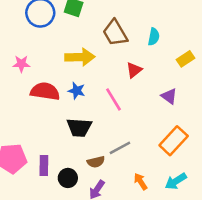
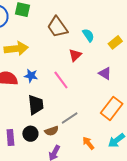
cyan semicircle: (154, 37) -> (88, 35), moved, turned -40
yellow arrow: (80, 57) -> (16, 49), moved
black trapezoid: (79, 127) -> (36, 105), turned -95
black circle: (68, 178) -> (30, 134), moved

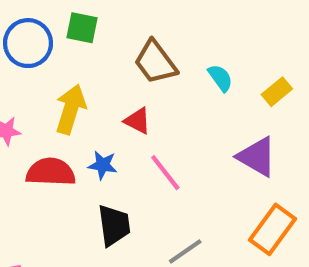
yellow arrow: (16, 49) -> (71, 109), turned -65
red triangle: (75, 55) -> (138, 121), moved, turned -48
purple triangle: (105, 73) -> (257, 157), size x1.5

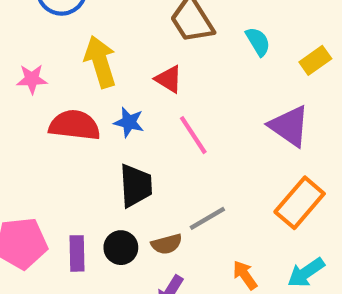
yellow arrow: (71, 109) -> (100, 62), turned -39

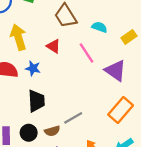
cyan semicircle: (258, 42) -> (99, 27), turned -40
pink line: (193, 135) -> (87, 53), moved

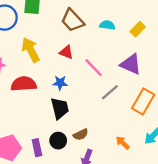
pink line: (87, 53) -> (94, 68), moved
blue star: (33, 68) -> (60, 83), moved
gray line: (73, 118) -> (110, 92), moved

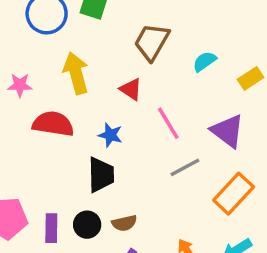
brown trapezoid: (72, 20) -> (152, 42), turned 60
cyan semicircle: (107, 25) -> (205, 61), turned -56

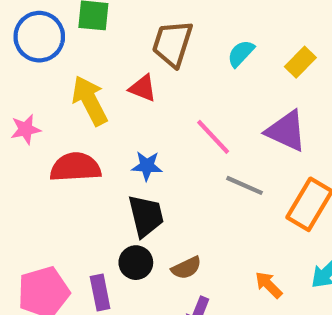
red triangle: (131, 89) -> (143, 88), moved
gray line: (185, 167) -> (245, 185), turned 64
black circle: (87, 225) -> (136, 263), moved

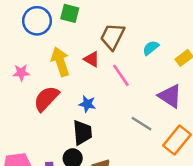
pink line: (213, 137) -> (121, 75), moved
red semicircle: (75, 167) -> (46, 99), turned -52

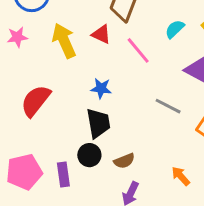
cyan semicircle: (151, 48) -> (175, 29), moved
pink star: (21, 73) -> (17, 37), moved
red semicircle: (46, 99) -> (36, 101), moved

